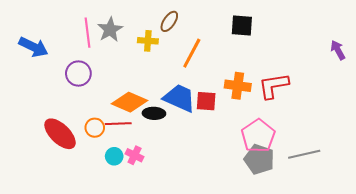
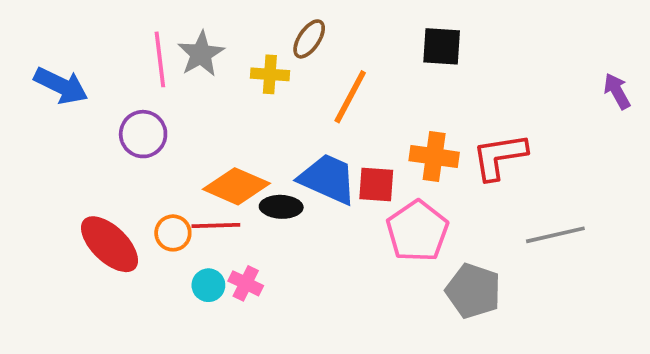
pink pentagon: (258, 136) -> (417, 231), moved
gray line: (304, 154) -> (555, 235), moved

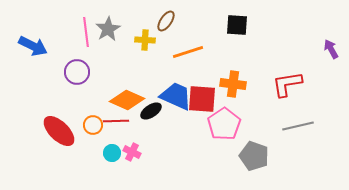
orange line: (350, 97) -> (188, 52), turned 44
red L-shape: (499, 156) -> (287, 84), moved
red square: (376, 184) -> (202, 99), size x1.4
black ellipse: (281, 207) -> (151, 111), turned -35

